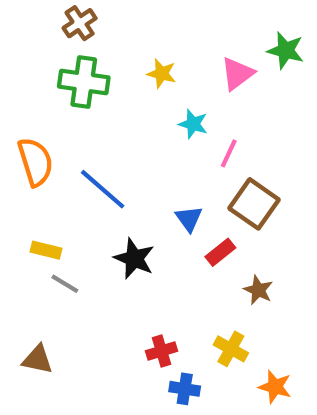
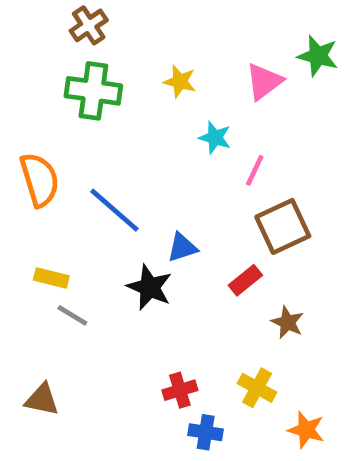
brown square: (254, 204) -> (283, 226), turned 30
blue triangle: (189, 219) -> (182, 248), moved, turned 48

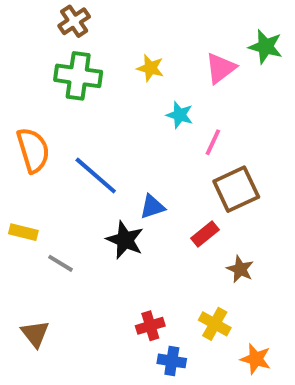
yellow rectangle: (51, 278) -> (23, 232), moved
brown triangle: (42, 399) -> (35, 334), turned 40

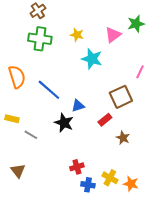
green star: (266, 47) -> (136, 24), turned -30
cyan star: (180, 115) -> (92, 59), size x1.5
pink line: (213, 142) -> (140, 72), moved
yellow cross: (215, 324) -> (110, 178), moved

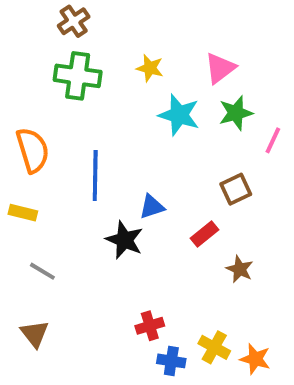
green star: (136, 24) -> (236, 113), moved
blue line: (49, 90) -> (95, 175), turned 50
brown square: (121, 97) -> (236, 189), size x0.7
yellow rectangle: (12, 119) -> (23, 213), moved
gray line: (31, 135) -> (42, 271), moved

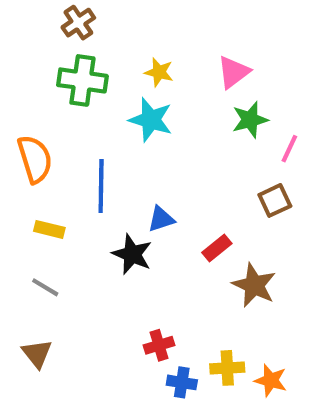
cyan star: (179, 115) -> (151, 120), moved
brown square: (236, 189) -> (275, 200), moved
yellow rectangle: (23, 213) -> (49, 229), moved
brown star: (240, 269) -> (254, 285), size x1.5
yellow cross: (214, 347) -> (227, 368), turned -32

